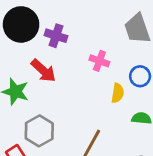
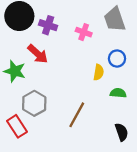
pink cross: (99, 61) -> (84, 32), moved

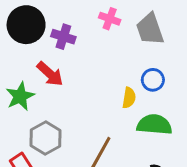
pink cross: (84, 32) -> (110, 19), moved
green star: (15, 71) -> (20, 96), turned 30
green semicircle: (118, 93) -> (154, 125), size x1.6

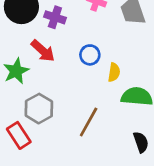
blue circle: (153, 80) -> (90, 55), moved

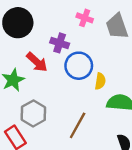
purple cross: (55, 17) -> (60, 43), moved
blue circle: (90, 55) -> (79, 66), size x1.5

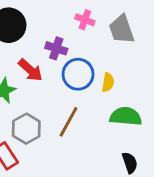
yellow semicircle: (100, 81) -> (108, 82), moved
brown line: (78, 125) -> (69, 122), moved

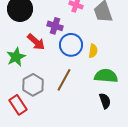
black semicircle: (130, 163) -> (105, 101), moved

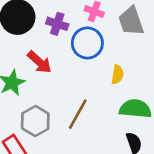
purple cross: (55, 26) -> (57, 24), moved
blue circle: (71, 45) -> (87, 43), moved

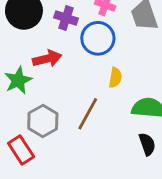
red arrow: (39, 62) -> (47, 59), turned -56
yellow semicircle: (117, 74) -> (115, 77), moved

